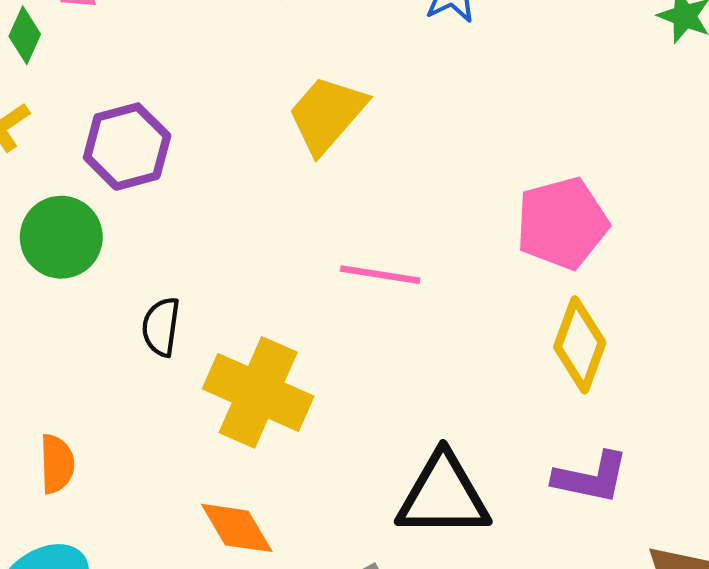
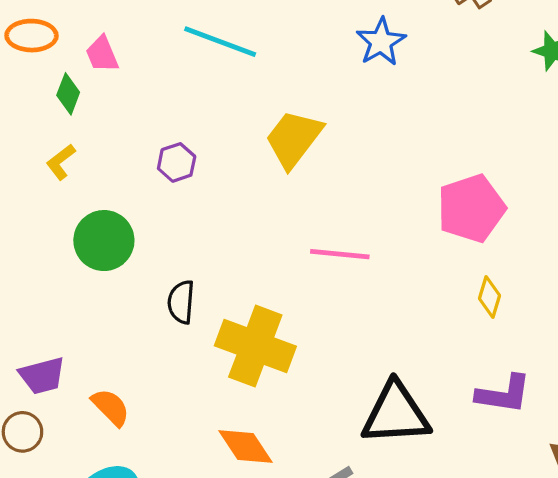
purple hexagon: (127, 147) -> (177, 162), moved, size x0.6
yellow diamond: (580, 345) -> (489, 297), size x0.6
orange semicircle: (57, 464) -> (111, 407), turned -39

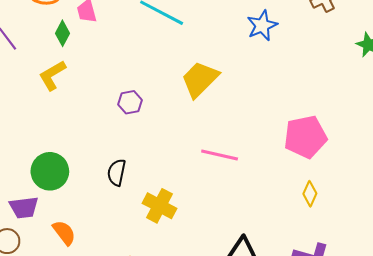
yellow L-shape: (61, 162) -> (52, 75), size x1.4
purple hexagon: (177, 162) -> (130, 102), moved
green circle: (104, 241) -> (50, 171), moved
yellow cross: (255, 346) -> (160, 206), size x0.7

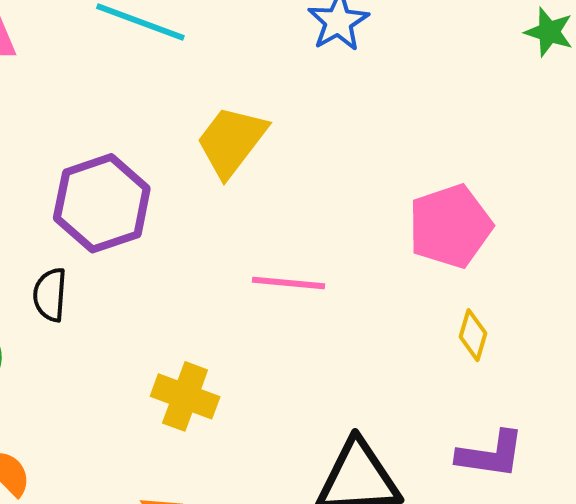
purple hexagon: (130, 102) -> (102, 203), size x2.0
black semicircle: (117, 172) -> (50, 295), moved

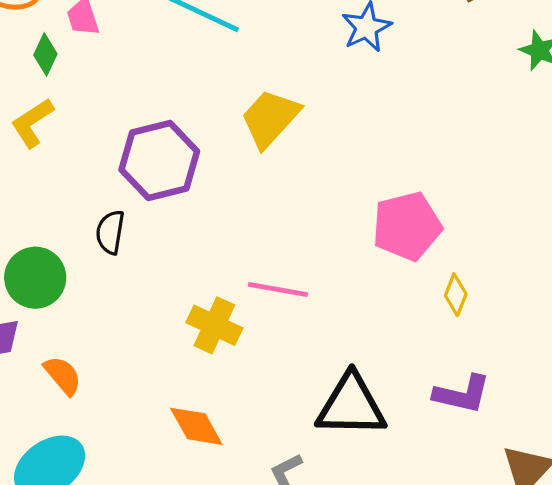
pink pentagon: (450, 226) -> (407, 226), moved
pink line: (289, 283) -> (278, 290), moved

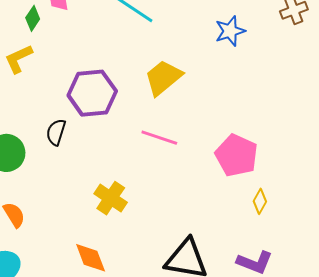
pink pentagon: (407, 226) -> (236, 155), turned 30
pink line: (278, 290) -> (159, 138), moved

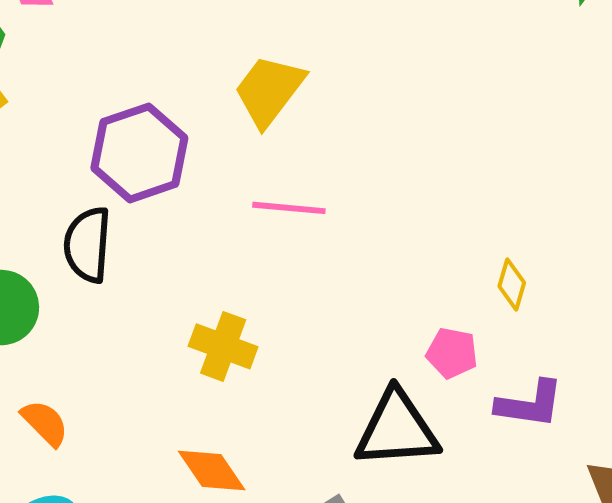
black semicircle: (56, 132) -> (87, 245), size x1.4
pink pentagon: (236, 155) -> (452, 353), moved, size x0.6

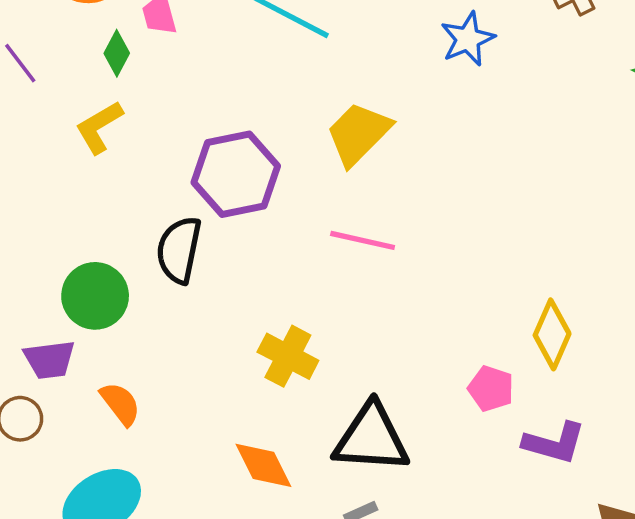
yellow diamond: (512, 284) -> (552, 334), size x1.5
black triangle: (397, 429) -> (371, 438), moved

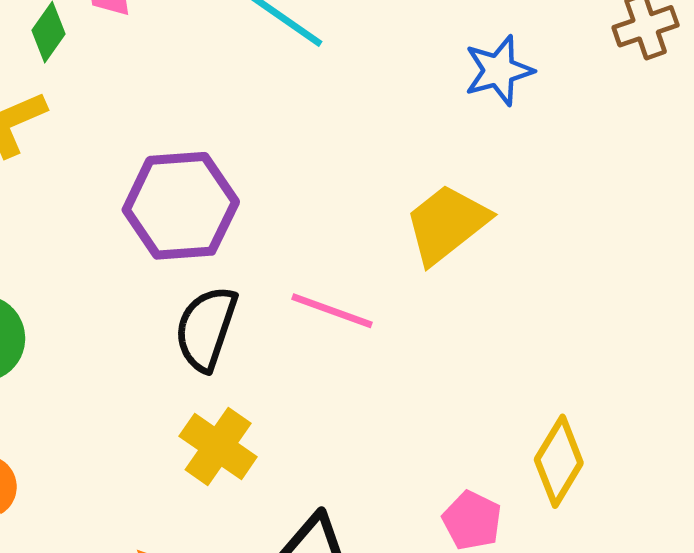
yellow trapezoid: (358, 134) -> (447, 224), moved
black semicircle: (179, 250) -> (206, 328), moved

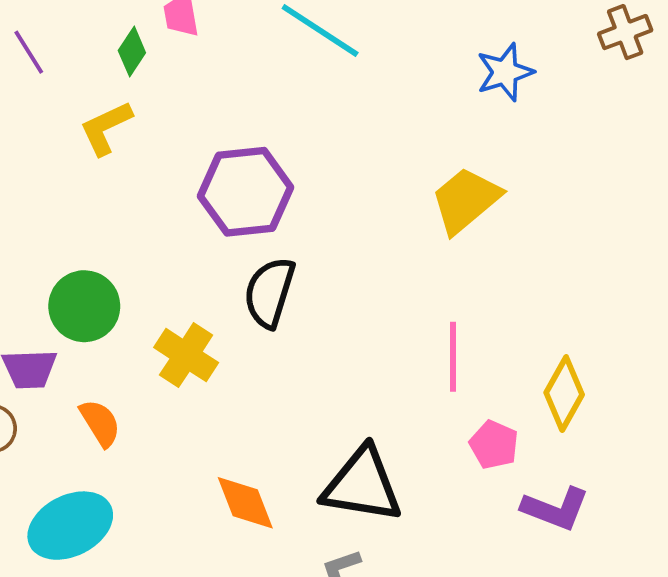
pink line: (332, 311) -> (453, 357), moved, turned 72
yellow cross: (218, 446) -> (186, 355), moved

